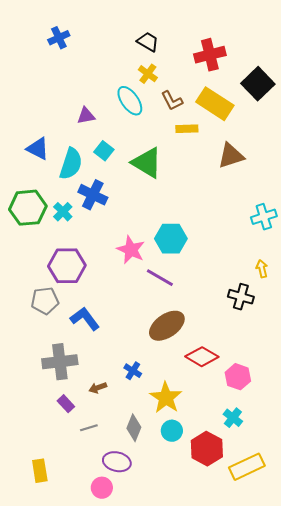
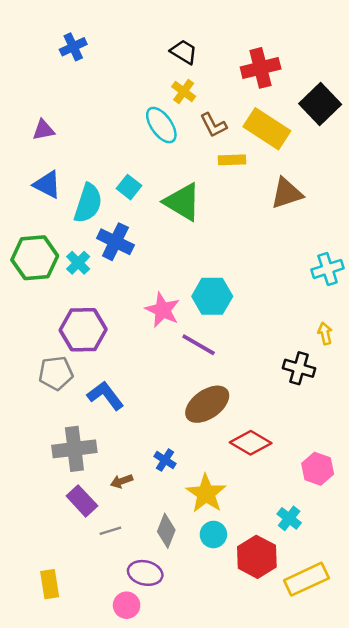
purple triangle: (86, 116) -> (43, 130), moved
pink hexagon: (238, 377) -> (318, 469), moved
purple rectangle: (66, 404) -> (82, 501), size x1.4

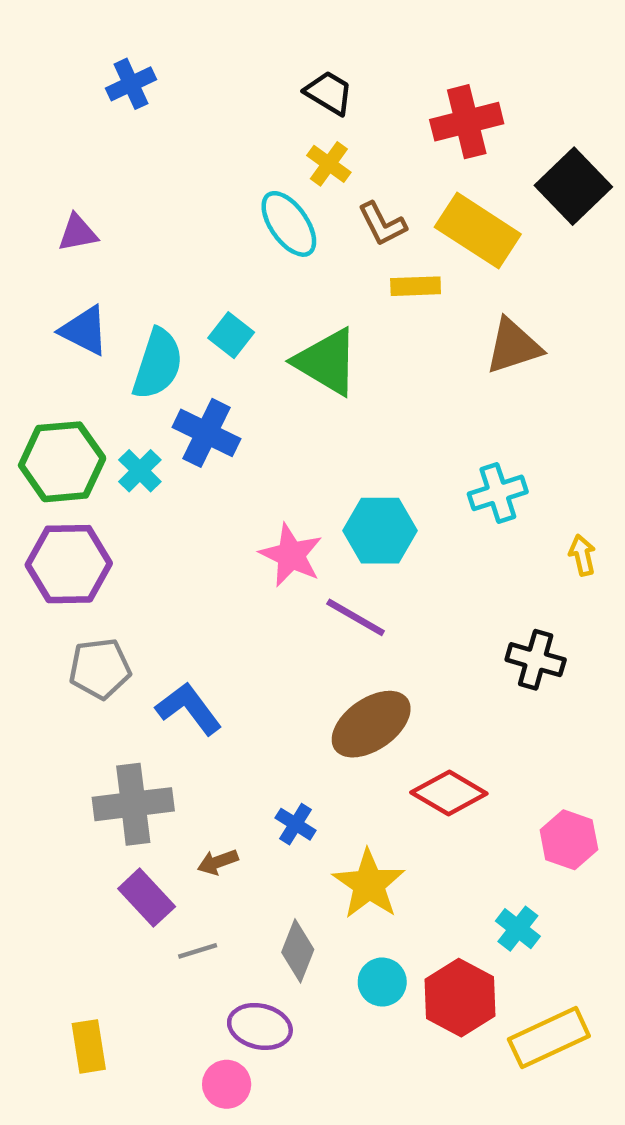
cyan cross: (328, 269) -> (498, 493), moved
purple hexagon: (83, 330) -> (69, 564), moved
yellow arrow: (325, 333) -> (582, 555), moved
cyan circle: (213, 534) -> (382, 982), moved

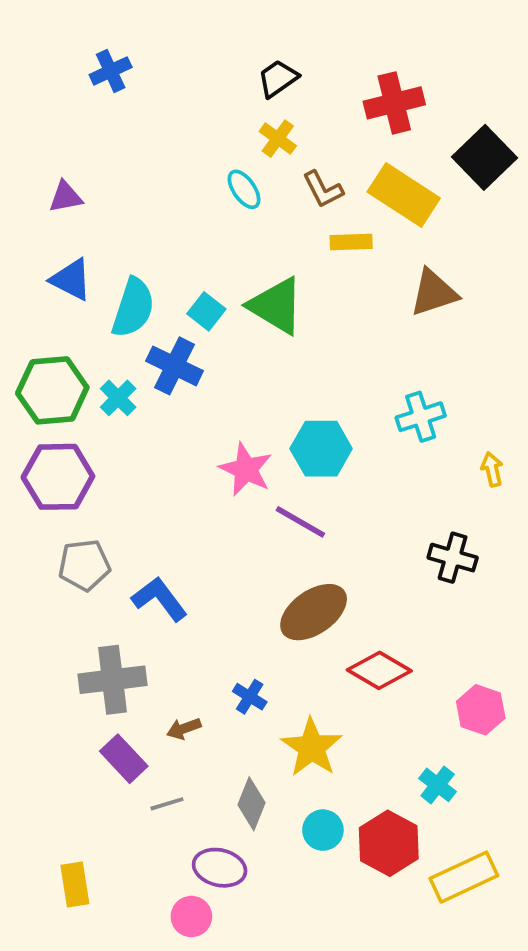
black trapezoid: (329, 93) -> (278, 78), turned -66
cyan ellipse: (289, 224) -> (244, 189), size x0.7
cyan square: (231, 335) -> (206, 311), moved

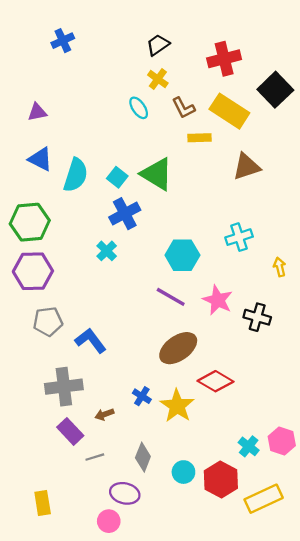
blue cross: (174, 366) -> (125, 214), moved, turned 36
cyan cross: (118, 398) -> (107, 251), moved
pink star: (246, 469) -> (218, 300), moved
pink hexagon: (481, 710) -> (282, 441), moved
yellow star: (312, 747) -> (177, 406), moved

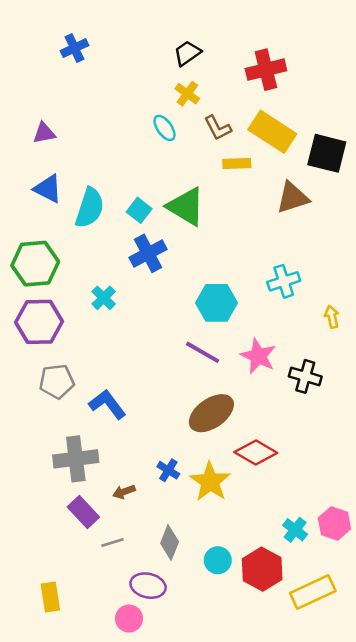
black square: (275, 90) -> (327, 153), moved, turned -32
cyan cross: (107, 251) -> (104, 298), moved

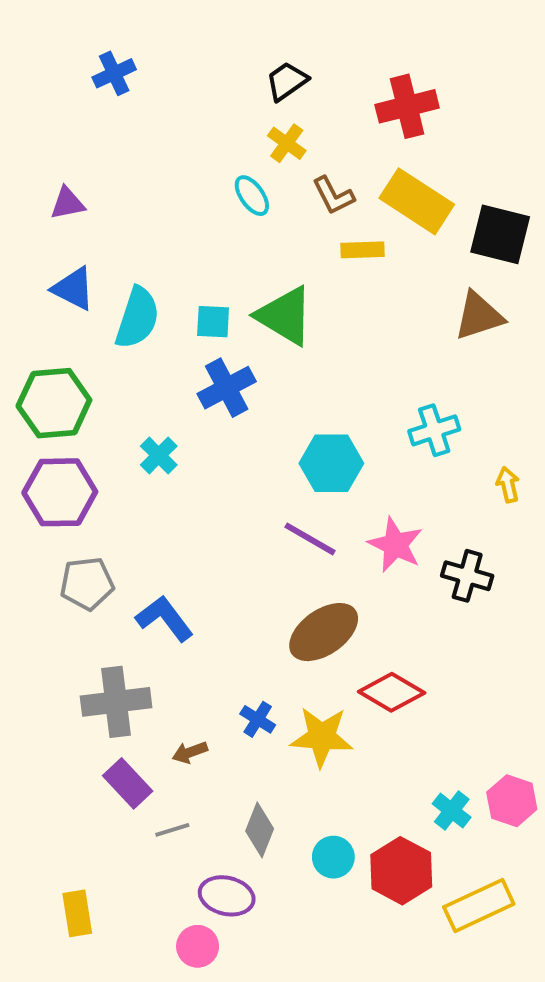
brown triangle: (293, 198) -> (479, 316), moved
cyan square: (139, 210) -> (213, 322), turned -35
yellow star: (210, 482) -> (322, 737), turned -30

